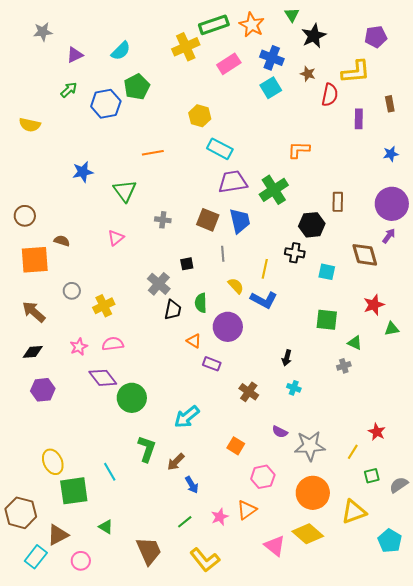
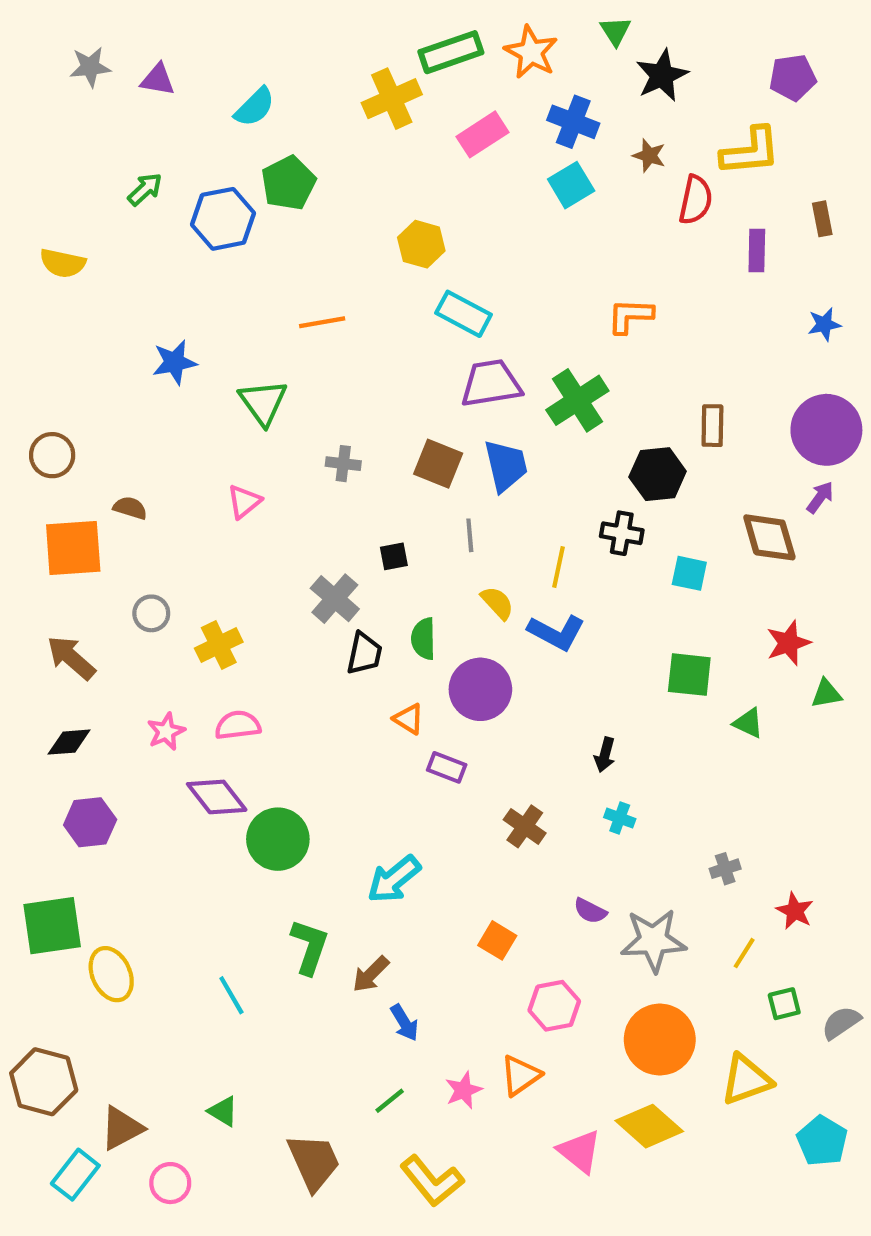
purple triangle: (75, 55) -> (158, 80), moved, turned 36
gray cross: (344, 366) -> (725, 869), moved
green square: (74, 491) -> (52, 926), moved

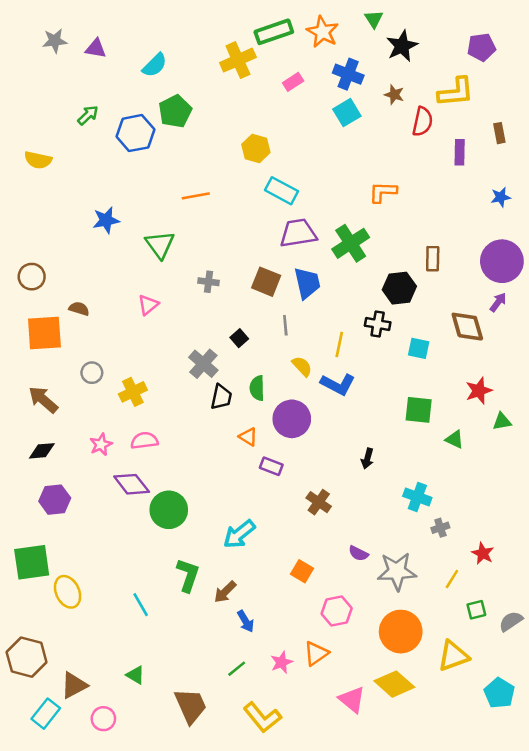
pink rectangle: (483, 134) -> (293, 82), size x0.7
black square: (394, 556) -> (239, 338), turned -30
cyan cross: (620, 818) -> (417, 497), moved, size x1.5

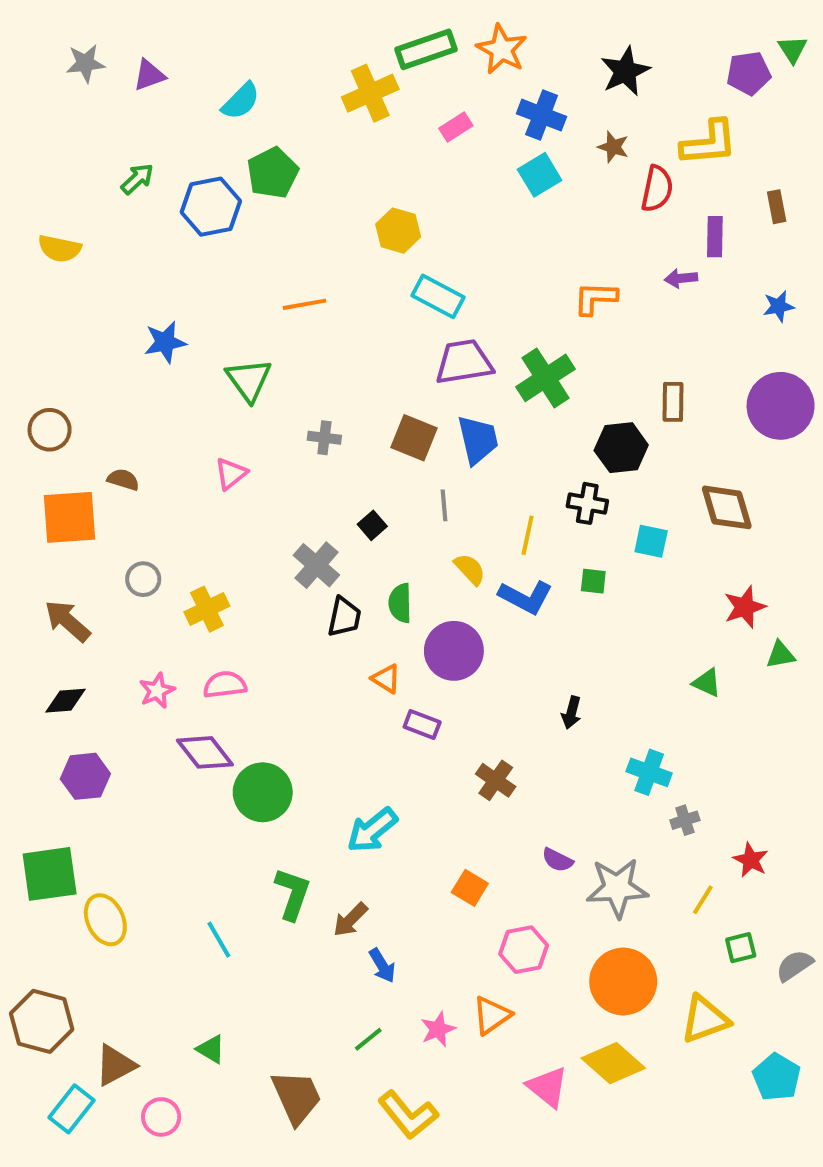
green triangle: (374, 19) -> (792, 49), moved
purple triangle: (96, 48) -> (149, 75), turned -30
purple arrow: (498, 302) -> (681, 278), moved, turned -132
green square: (419, 410) -> (593, 581), moved, size x0.6

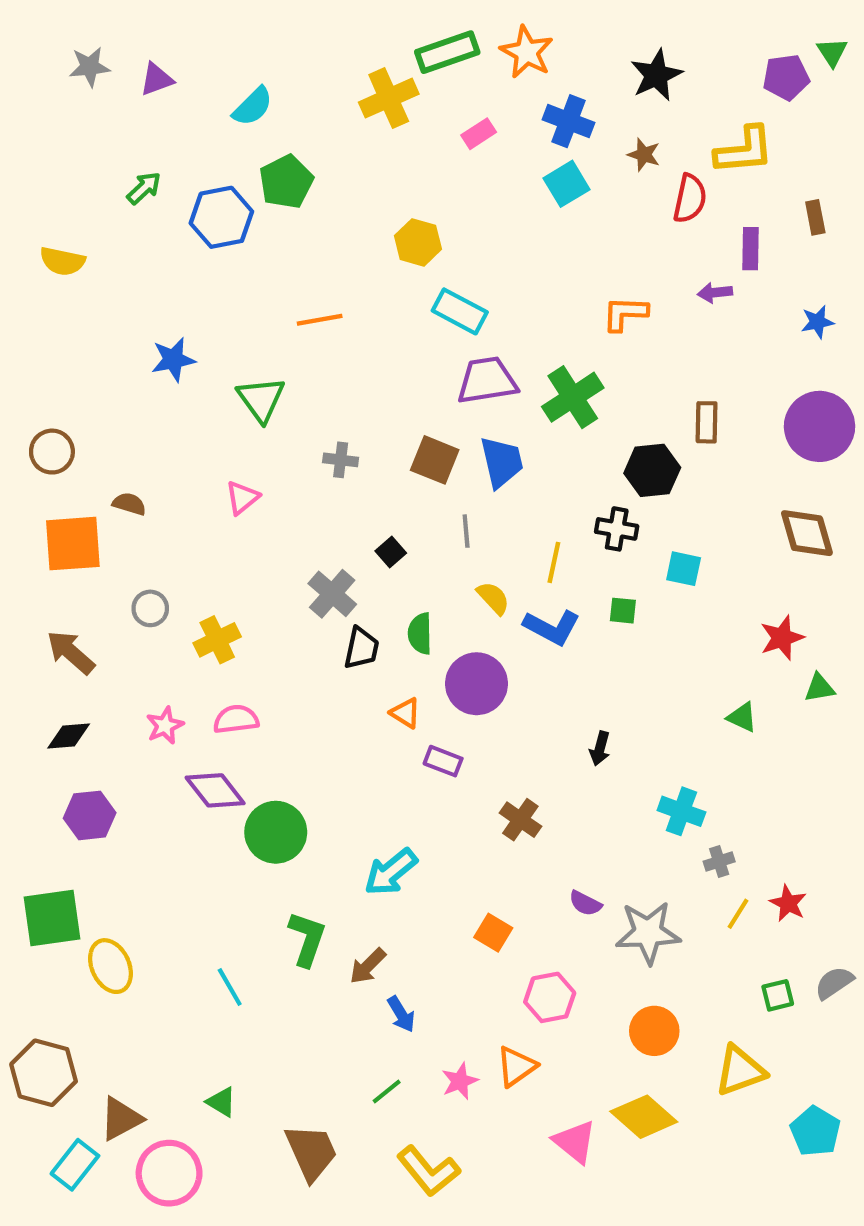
brown diamond: (727, 507) -> (807, 533), moved
yellow line: (703, 900) -> (738, 914), moved
gray semicircle: (794, 966) -> (834, 983), moved
orange circle: (623, 981) -> (654, 1031), size x0.7
pink circle: (161, 1117) -> (169, 1173), size x1.6

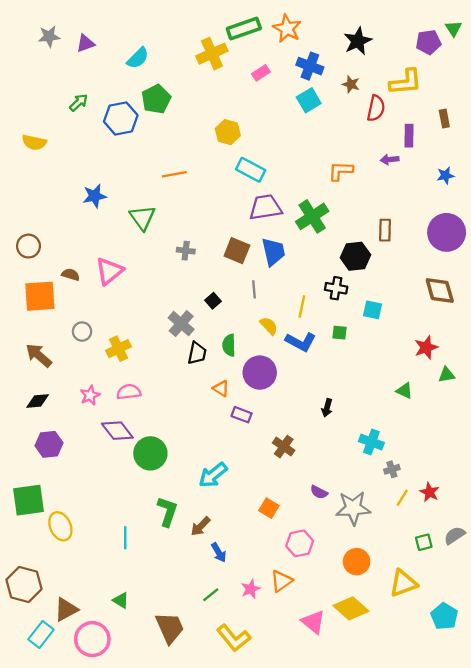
pink triangle: (242, 498) -> (109, 271), moved, size x1.5
cyan line: (230, 987) -> (125, 538), turned 30

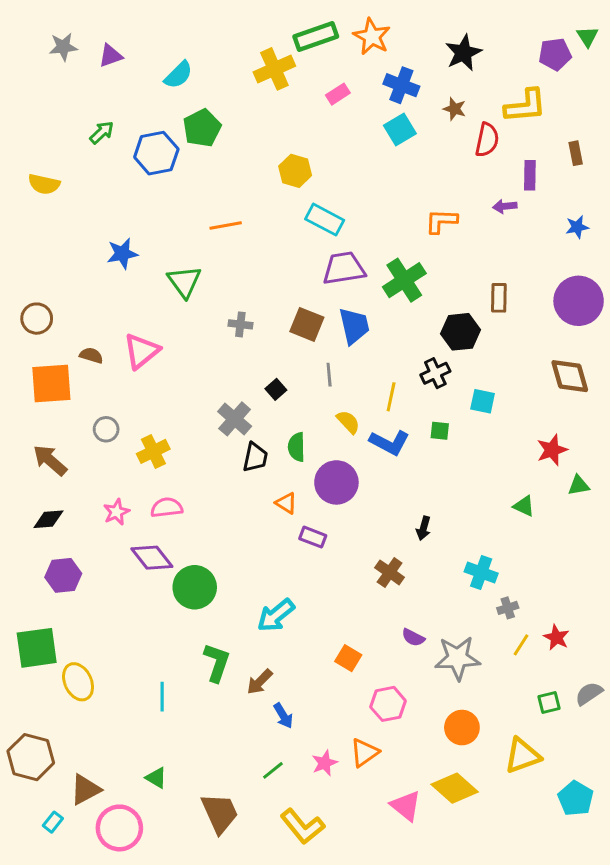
black cross: (336, 288) -> (435, 373), turned -35
brown cross: (284, 447) -> (390, 572), moved
cyan rectangle: (41, 635) -> (53, 822), size x0.6

